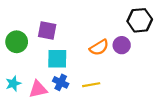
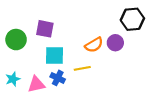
yellow line: (91, 85) -> (82, 68), moved

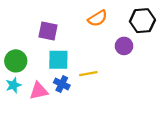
green circle: (16, 40) -> (16, 61), moved
orange semicircle: (94, 45) -> (98, 18), moved

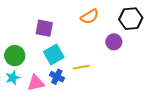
cyan square: (58, 60) -> (54, 55), turned -30

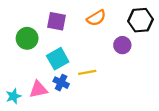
purple square: (44, 28) -> (57, 21), moved
green circle: (15, 56) -> (27, 38), moved
cyan star: (13, 78) -> (13, 96), moved

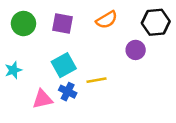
green circle: (27, 38) -> (23, 24), moved
cyan star: (13, 96) -> (13, 70), moved

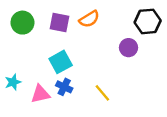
orange semicircle: (107, 20) -> (89, 19), moved
cyan star: (13, 70) -> (13, 82), moved
yellow line: (97, 80) -> (102, 93), moved, turned 60

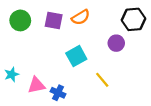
cyan square: (61, 62) -> (76, 56), moved
blue cross: (64, 87) -> (58, 93), moved
yellow line: (102, 93) -> (102, 80), moved

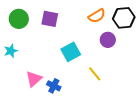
orange semicircle: (81, 17) -> (97, 16), moved
cyan star: (12, 74) -> (11, 51), moved
pink triangle: (36, 85) -> (34, 79), turned -30

